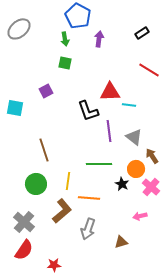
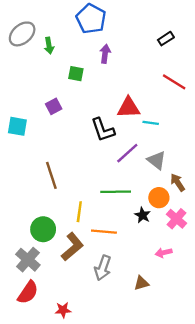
green arrow: (65, 39) -> (49, 46), moved
purple arrow: (99, 39) -> (105, 54), moved
purple line: (109, 131) -> (127, 153), turned 55
green circle: (36, 184) -> (43, 229), moved

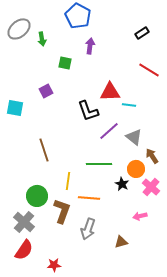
brown L-shape: (72, 247) -> (62, 211), turned -30

